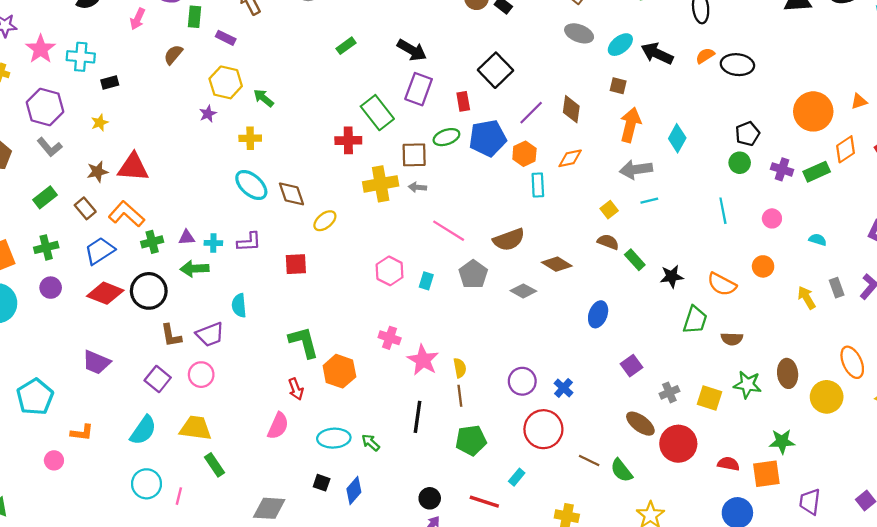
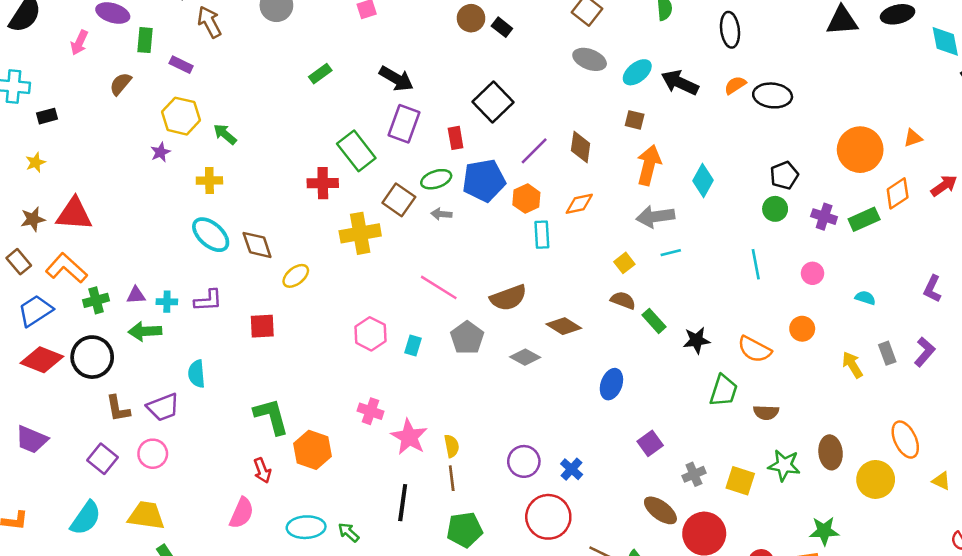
brown square: (414, 155) -> (399, 200), turned 36
gray arrow: (417, 187) -> (441, 214), moved

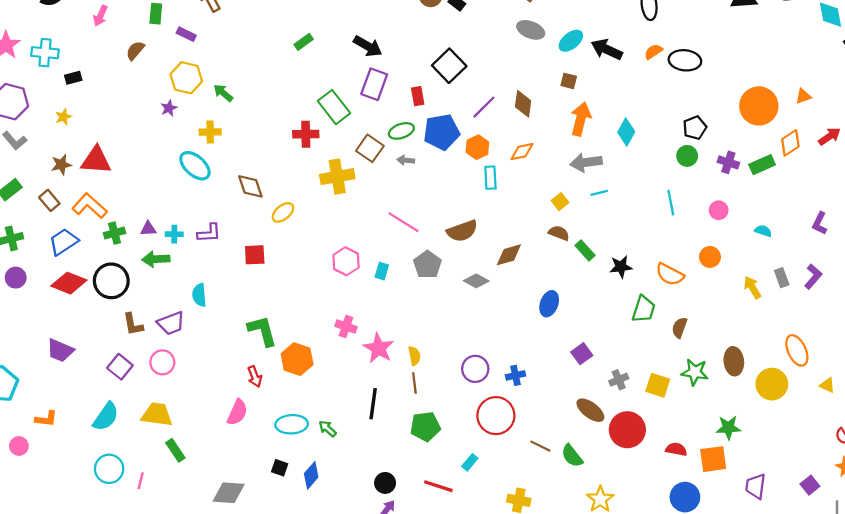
cyan ellipse: (211, 235) -> (195, 166), moved
brown diamond: (564, 326) -> (509, 255), turned -48
brown semicircle: (766, 412) -> (680, 328), turned 108
blue cross: (572, 469) -> (515, 375), turned 36

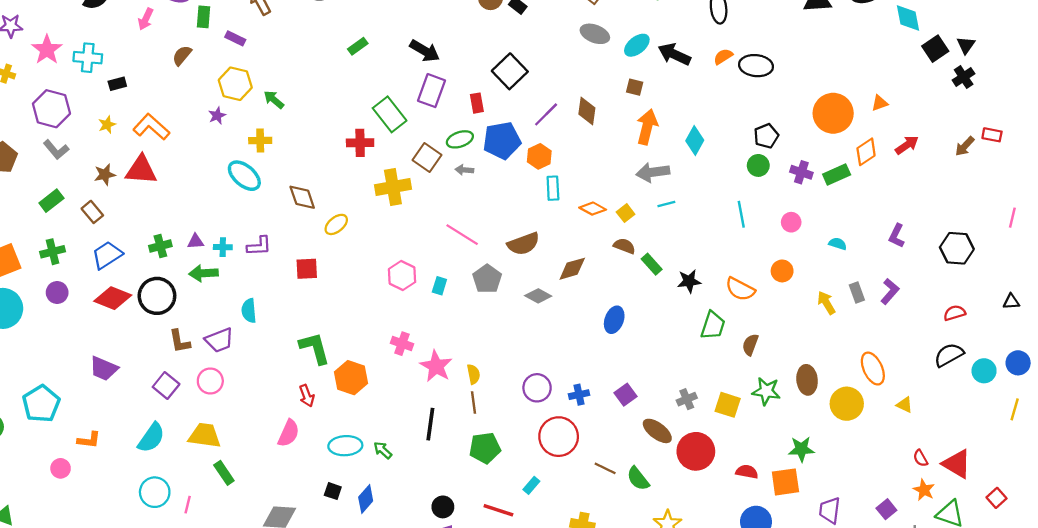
orange diamond: (522, 152) -> (593, 209), moved, turned 40
orange L-shape: (90, 206) -> (151, 127), moved
purple square: (582, 354) -> (626, 395), moved

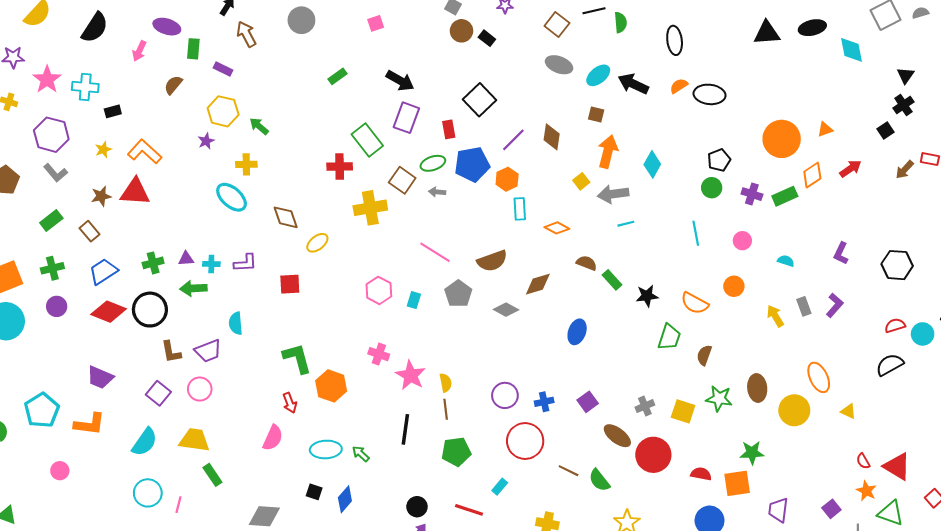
black square: (935, 49) -> (885, 130), moved, size x0.7
yellow square: (626, 213) -> (581, 181), moved
cyan circle: (984, 371) -> (923, 334), moved
orange L-shape: (89, 440) -> (89, 424), moved, size x1.4

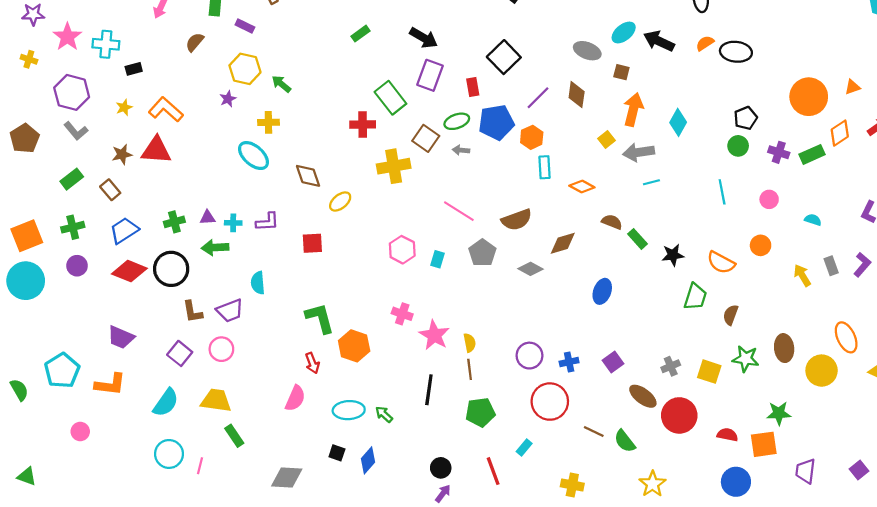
gray ellipse: (559, 65) -> (587, 51), moved
red line: (469, 510) -> (493, 471), turned 52

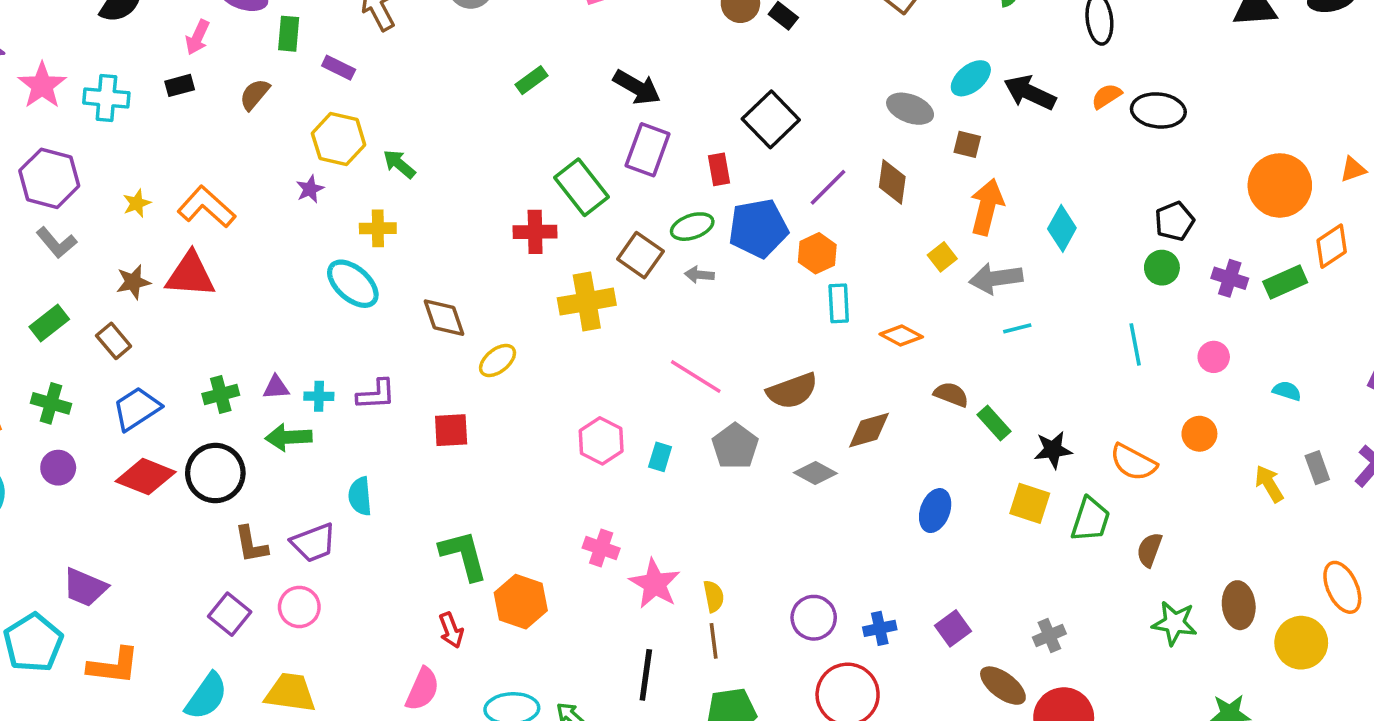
black rectangle: (134, 69) -> (180, 85), moved
green cross: (73, 227) -> (51, 403), turned 30
purple trapezoid: (121, 337) -> (85, 587), moved
yellow square: (709, 372) -> (1030, 503), moved

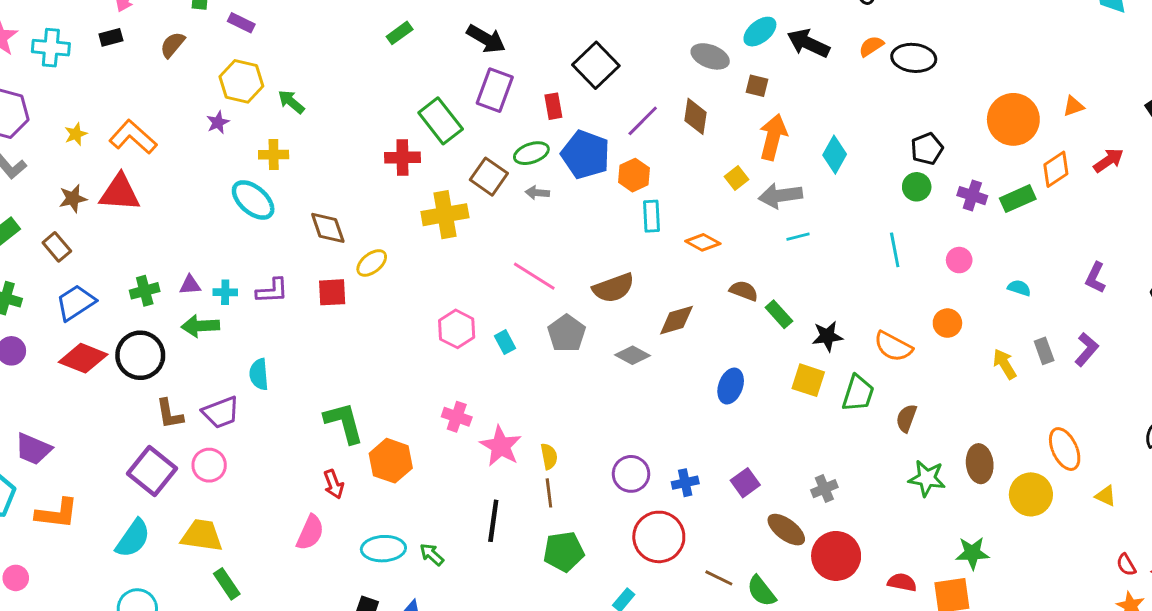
blue pentagon: (758, 228) -> (586, 155), turned 30
red square: (451, 430) -> (332, 292), moved
cyan rectangle: (660, 457) -> (505, 342), turned -45
purple square: (230, 614) -> (152, 471), size x1.4

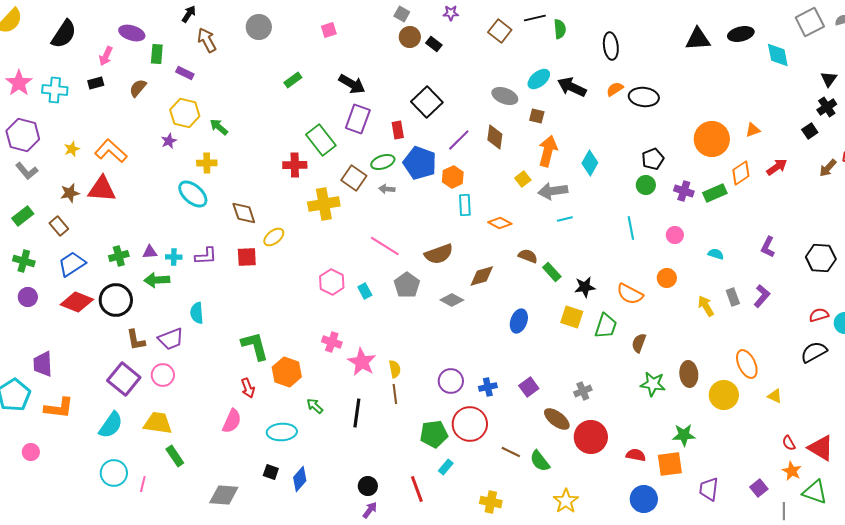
purple trapezoid: (33, 449) -> (43, 364), turned 64
green pentagon: (564, 552) -> (434, 434), moved
green arrow: (432, 554) -> (315, 406), moved

